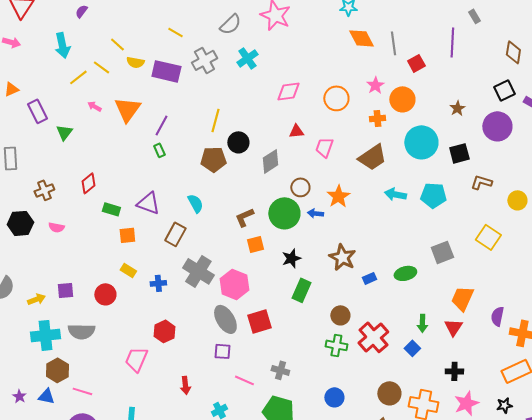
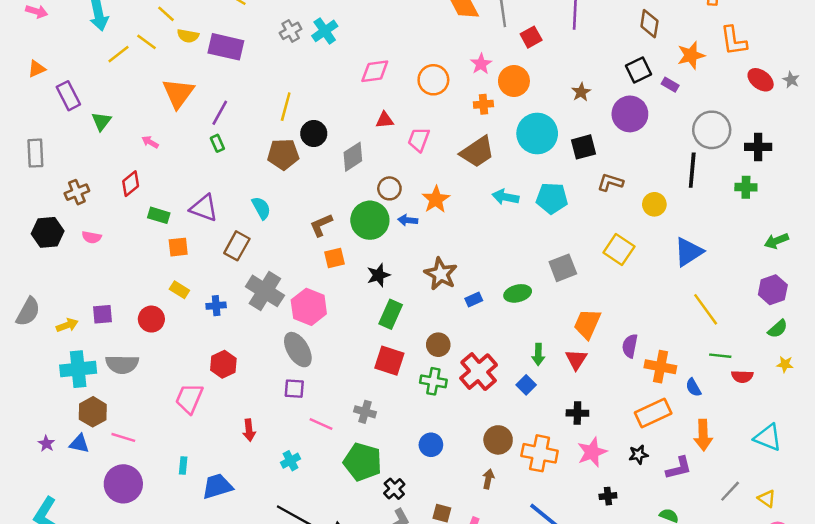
gray cross: (204, 60) -> (291, 31), moved, size x0.7
pink arrow: (94, 106) -> (150, 142), moved
red square: (259, 321) -> (389, 361), moved, turned 35

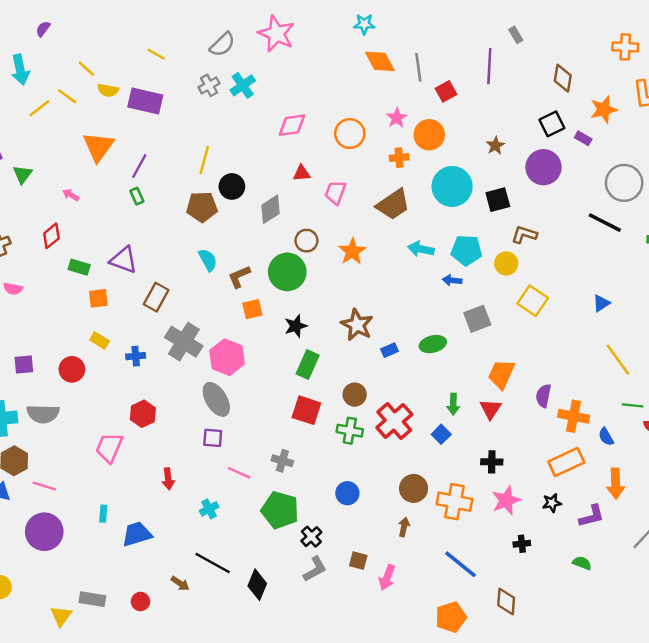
black line: (692, 170) -> (605, 223), turned -68
yellow circle: (654, 204) -> (506, 263), moved
cyan semicircle: (261, 208) -> (208, 260), moved
blue arrow: (408, 220) -> (452, 280), moved
blue triangle: (689, 252) -> (601, 303), size x0.6

